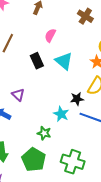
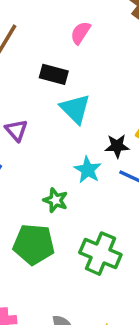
black rectangle: (37, 61) -> (54, 74), turned -56
cyan triangle: (64, 61) -> (75, 109), moved
green pentagon: (34, 160) -> (34, 244), turned -30

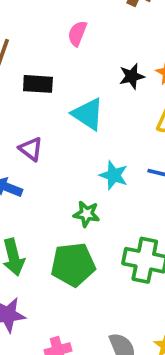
black rectangle: (54, 74) -> (38, 84), moved
black star: (117, 146) -> (132, 76), moved

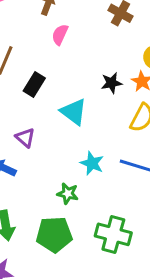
pink semicircle: (77, 33) -> (60, 35), moved
black rectangle: (38, 84) -> (34, 85), turned -65

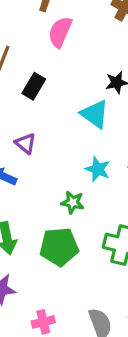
pink semicircle: (60, 35) -> (60, 32), size x1.4
cyan triangle: (74, 112) -> (95, 114), moved

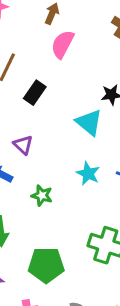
green star: (73, 202) -> (42, 195), moved
green pentagon: (59, 247) -> (46, 265), moved

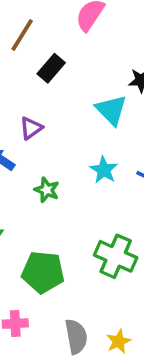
purple triangle: (23, 145) -> (31, 128), turned 35

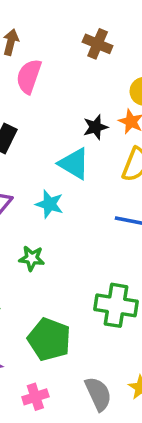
cyan star: (104, 170) -> (49, 204), moved
green pentagon: (43, 272) -> (49, 339), turned 30

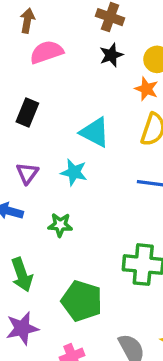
pink semicircle: (29, 76) -> (47, 52), turned 56
black star: (95, 127) -> (111, 55), moved

